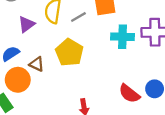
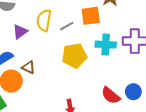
yellow pentagon: (69, 52) -> (74, 56), moved, turned 30

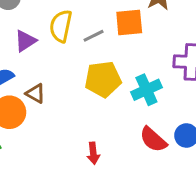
cyan cross: (106, 45) -> (146, 90), moved, turned -30

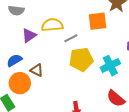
yellow semicircle: (61, 26) -> (52, 25), turned 75
gray line: (94, 36) -> (71, 38), moved

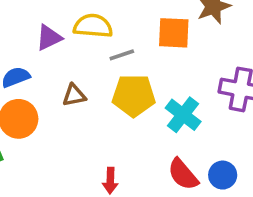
cyan cross: (110, 66) -> (183, 115), turned -36
brown triangle: (37, 70) -> (74, 95), moved, turned -48

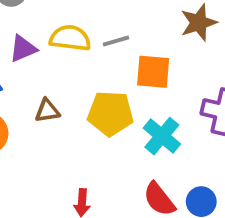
orange square: (174, 33) -> (153, 72), moved
gray line: (122, 55) -> (116, 41), moved

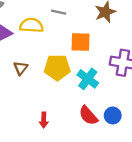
gray line: (116, 41) -> (59, 12), moved, turned 32
brown triangle: (47, 111) -> (21, 68), turned -40

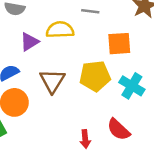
brown triangle: (21, 68) -> (52, 81), size x1.5
red semicircle: (88, 116) -> (119, 129), moved

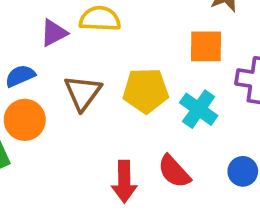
orange square: (119, 44) -> (206, 46), moved
red arrow: (85, 139) -> (124, 182), size x1.5

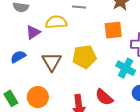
cyan cross: (199, 109) -> (126, 68), moved
orange circle: (25, 120) -> (38, 97), moved

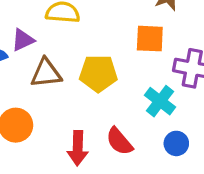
purple triangle: (33, 32) -> (23, 40), moved
brown triangle: (52, 62) -> (46, 73), turned 45

